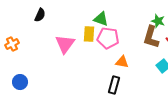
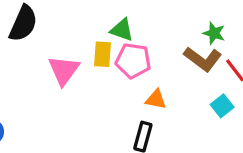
black semicircle: (40, 15) -> (23, 23), size x1.6
brown L-shape: (151, 37) -> (203, 59), turned -70

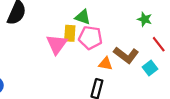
brown L-shape: (203, 59) -> (126, 55), moved
pink triangle: (64, 70) -> (57, 44), moved

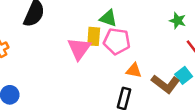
brown L-shape: (126, 55) -> (165, 84), moved

